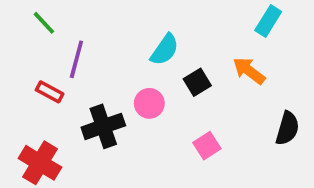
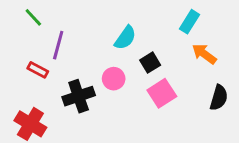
cyan rectangle: (268, 21) -> (190, 22), moved
orange arrow: (249, 71) -> (204, 54), moved
pink square: (207, 146) -> (162, 93), moved, size x1.4

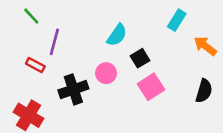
orange arrow: (204, 54) -> (205, 46), moved

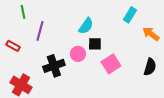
green line: (31, 16) -> (23, 12), turned 32
black square: (140, 58) -> (95, 44), moved, turned 32
red rectangle: (35, 65) -> (13, 46), moved

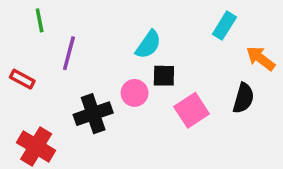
black semicircle: (150, 67) -> (243, 98), moved

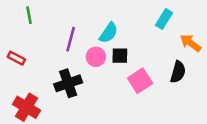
purple line: (69, 53) -> (71, 39), moved
pink circle: (135, 93) -> (96, 57), moved

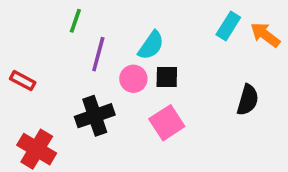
green line: (29, 15) -> (75, 21), moved, turned 30
orange arrow: (191, 43) -> (265, 35), moved
pink square: (140, 81) -> (167, 123), moved

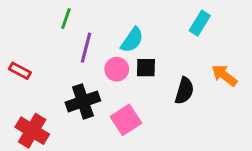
orange arrow: (265, 35) -> (224, 75), moved
black semicircle: (248, 100) -> (184, 91), moved
pink square: (167, 123) -> (126, 120), moved

